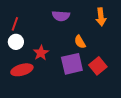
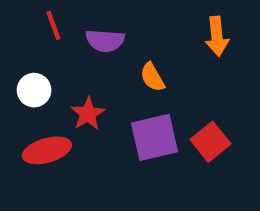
purple semicircle: (61, 16) -> (105, 41), moved
red line: (15, 24) -> (53, 26), moved, turned -40
orange semicircle: (80, 42) -> (152, 77), moved

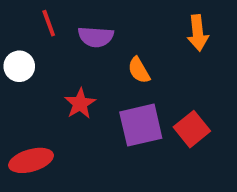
white circle: (34, 90) -> (19, 66), moved
red ellipse: (47, 150) -> (31, 160), moved

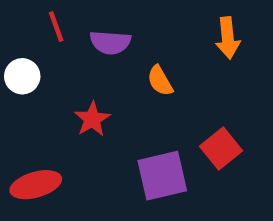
purple square: (141, 125) -> (162, 176), moved

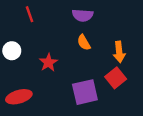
orange arrow: (228, 38) -> (119, 52), moved
purple semicircle: (110, 42) -> (83, 15), moved
white circle: (22, 76) -> (12, 51), moved

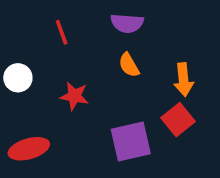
red line: (29, 14) -> (62, 32), moved
red star: (48, 63) -> (74, 96), turned -30

